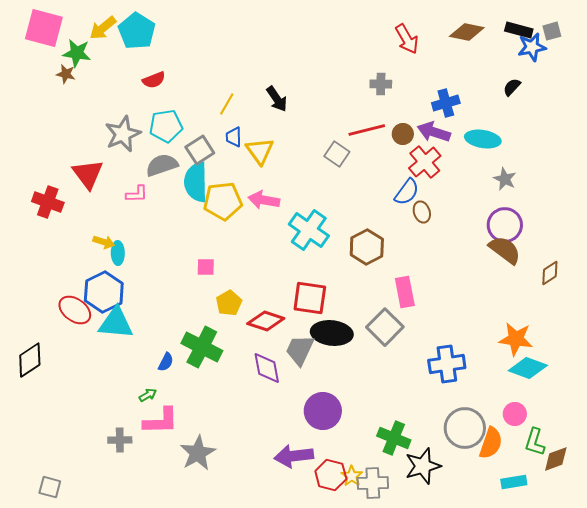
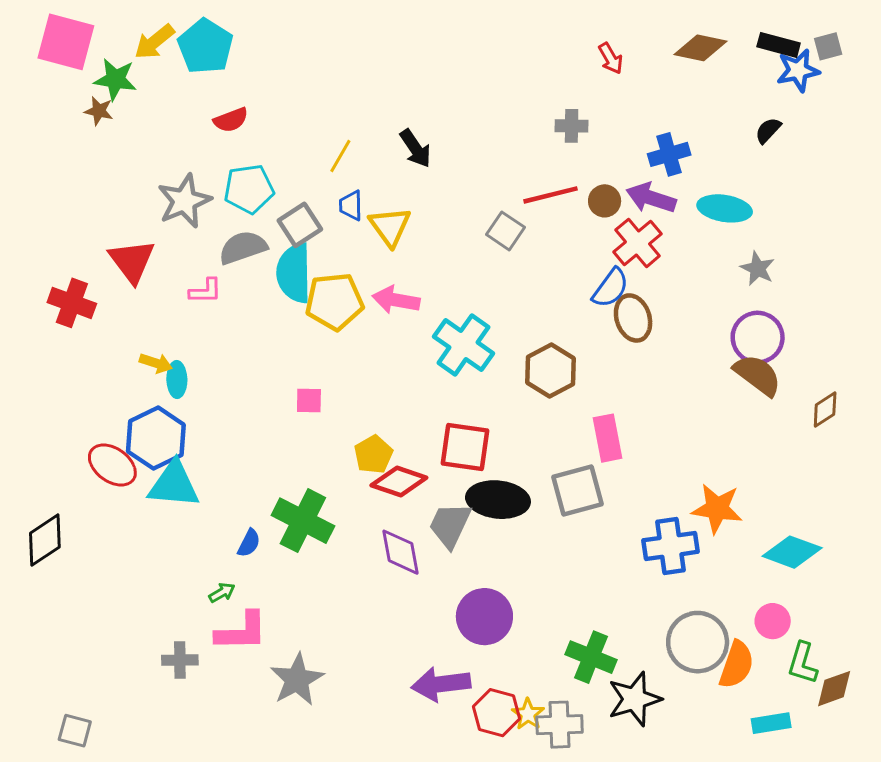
red arrow: (407, 39) -> (611, 58), size x0.7
brown ellipse: (422, 212) -> (633, 318), size x1.4
yellow pentagon: (229, 303) -> (373, 455), moved
gray square: (385, 327) -> (578, 491), turned 30
orange star: (516, 339) -> (717, 509), moved

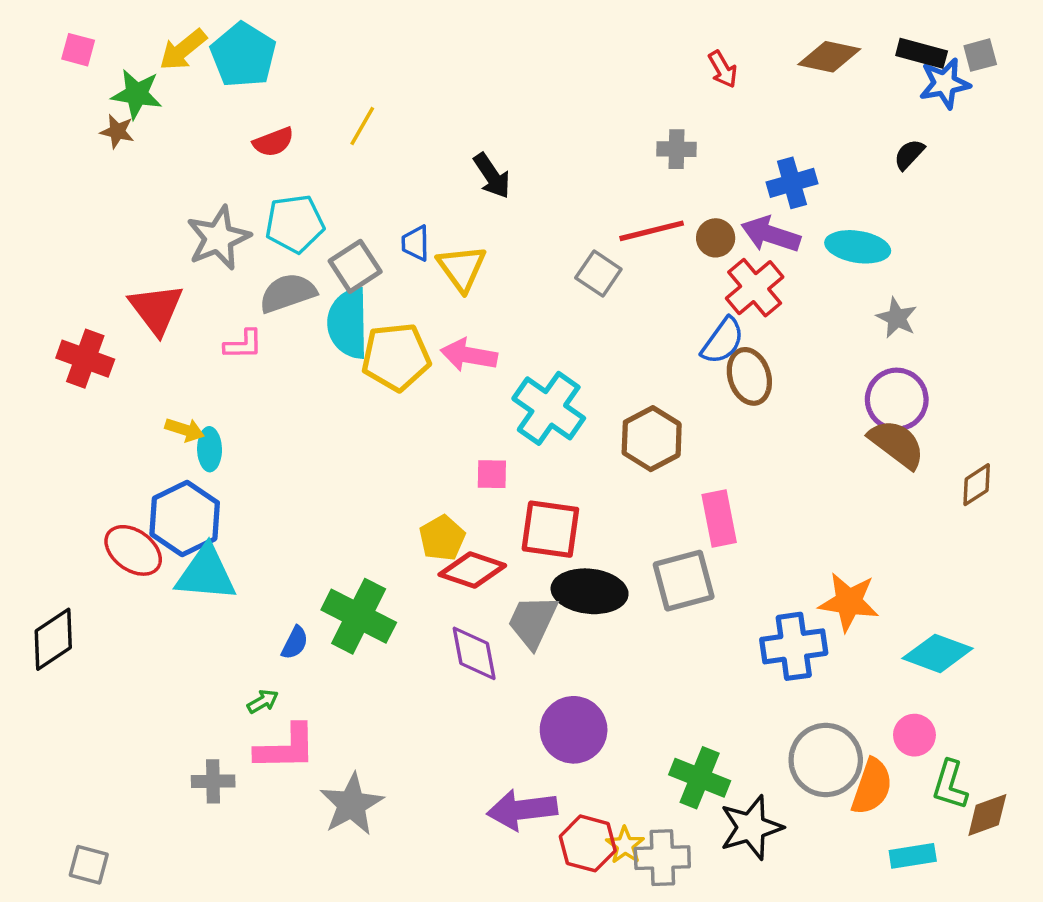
pink square: (66, 42) -> (78, 50), size x0.5
yellow line: (340, 156) -> (362, 126), moved
pink square: (309, 401) -> (492, 474), moved

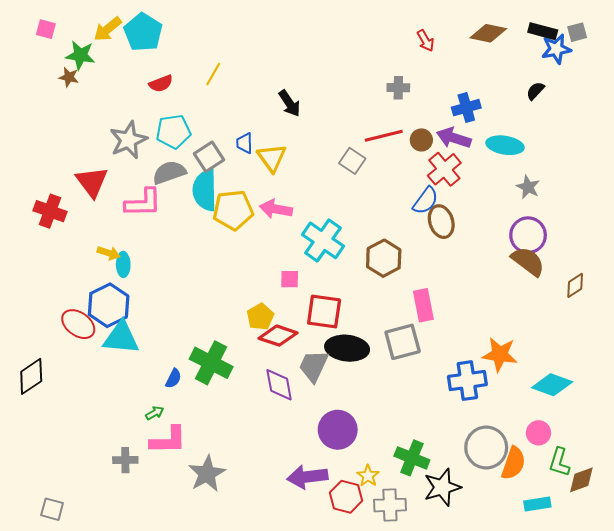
pink L-shape: (243, 344) -> (143, 203), size x1.6
yellow star: (625, 845) -> (368, 476), moved

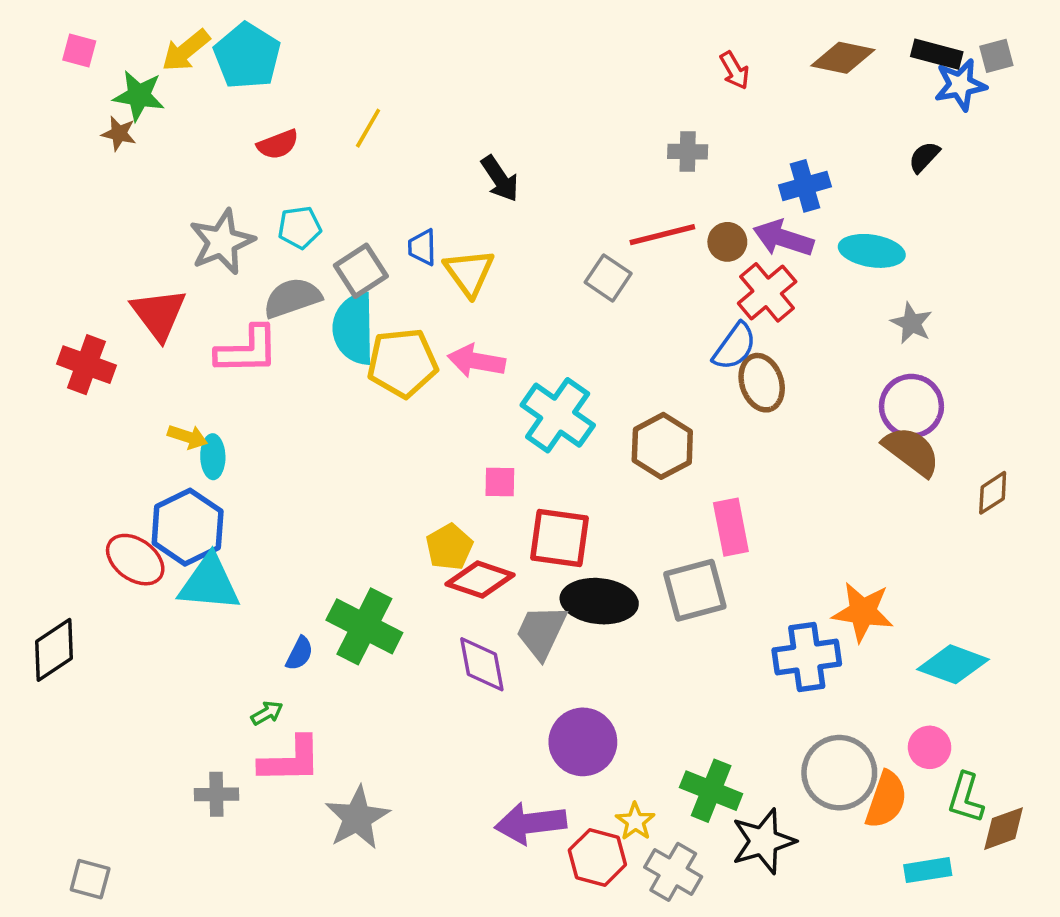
cyan pentagon: (173, 132) -> (299, 227), size x0.7
gray cross: (390, 505) -> (673, 872), turned 32

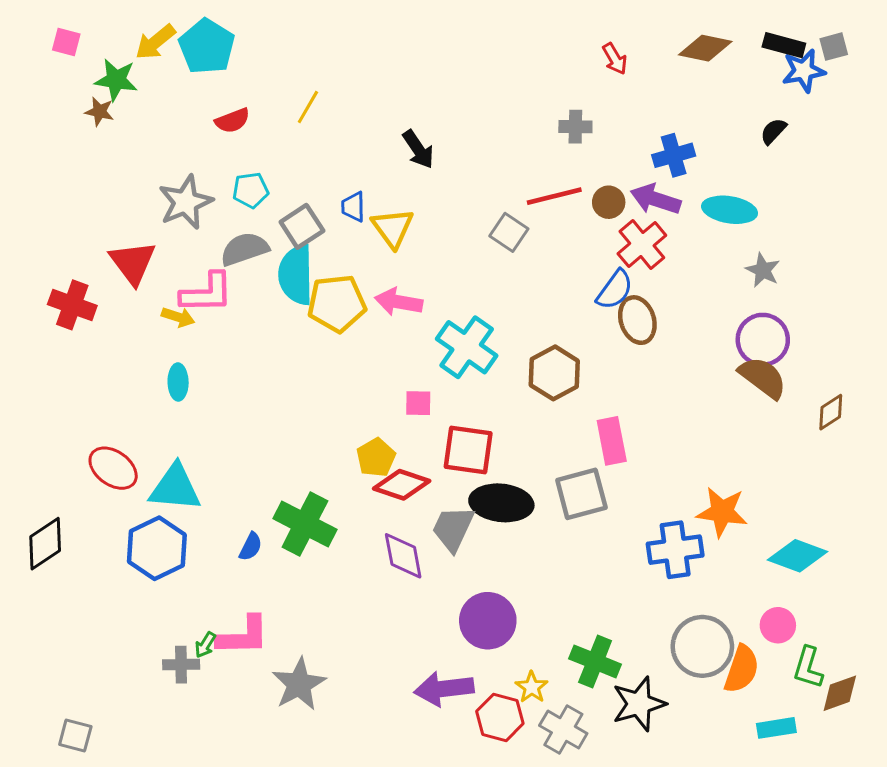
yellow arrow: (188, 437) -> (178, 317), moved
blue hexagon: (188, 527) -> (157, 548), moved
green arrow: (267, 713) -> (205, 645), moved, turned 152

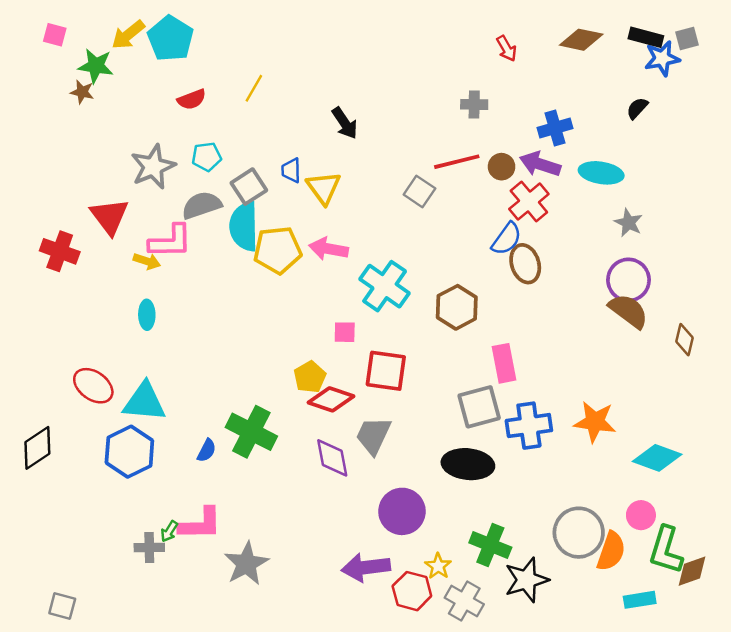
brown diamond: (831, 412) -> (685, 340), turned -44
black ellipse: (501, 503) -> (468, 464), moved
blue cross: (675, 550) -> (529, 426), moved
green L-shape: (808, 668) -> (666, 550), size x1.4

